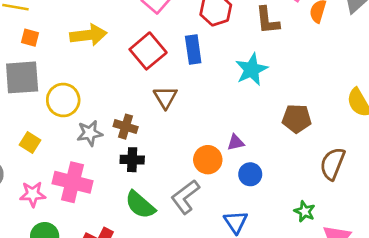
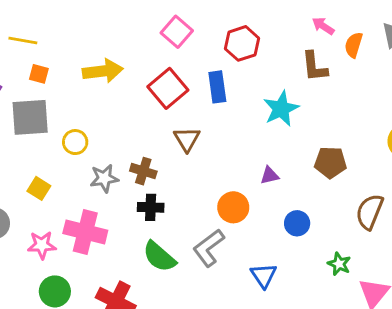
brown L-shape: (267, 20) -> (314, 67), moved
yellow circle: (63, 100) -> (75, 142), size x0.7
purple triangle: (236, 142) -> (270, 175), moved
blue circle: (250, 174) -> (297, 223), moved

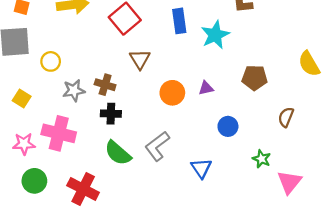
blue rectangle: (217, 87) -> (179, 21), moved
orange circle: (233, 207) -> (172, 93), moved
brown semicircle: (370, 212) -> (286, 117), size x0.7

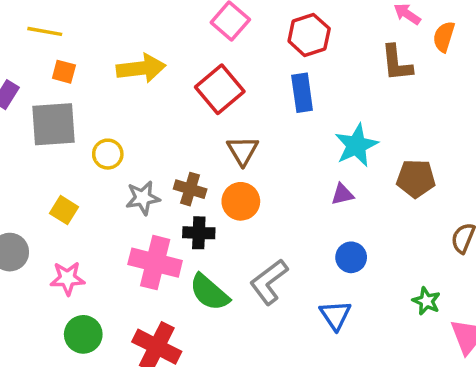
cyan star: (215, 35) -> (356, 145), moved
orange circle: (172, 93) -> (241, 201), moved
blue circle: (228, 126) -> (351, 257), moved
pink cross: (59, 133) -> (155, 263), moved

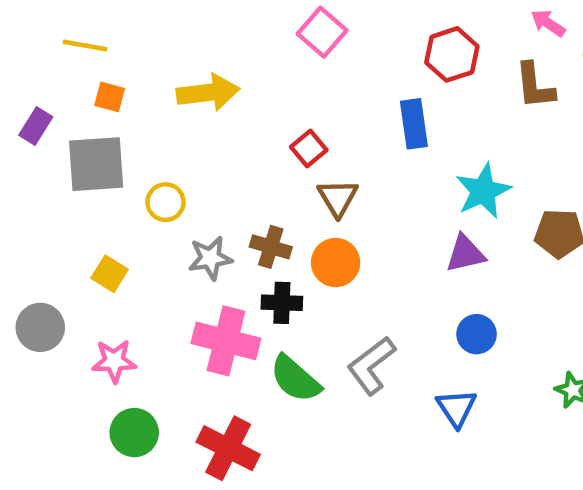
red hexagon: (309, 35) -> (452, 54), moved
red square: (220, 89) -> (309, 148), moved, size x0.6
purple triangle: (342, 194) -> (465, 254), size x1.4

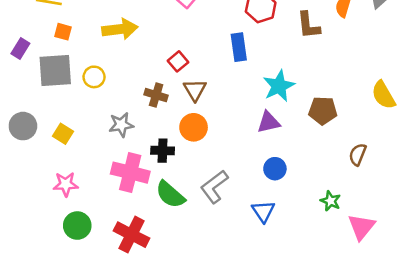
yellow circle: (166, 202) -> (94, 77), moved
brown cross: (271, 247) -> (156, 95), moved
gray circle: (40, 327) -> (23, 126), moved

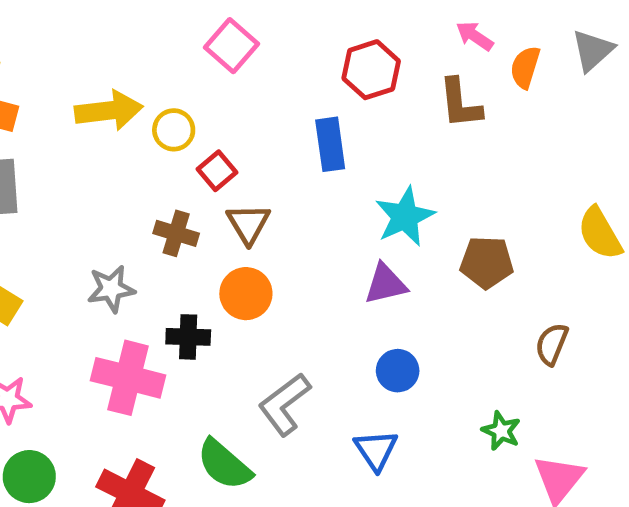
yellow circle: (94, 77) -> (174, 130), moved
green semicircle: (170, 195) -> (224, 465), moved

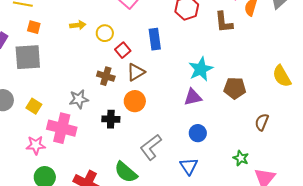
yellow arrow: (109, 111) -> (78, 25), size x0.6
blue rectangle: (330, 144) -> (155, 39), moved
brown triangle: (248, 224) -> (136, 72), turned 30
pink cross: (128, 378) -> (62, 128), moved

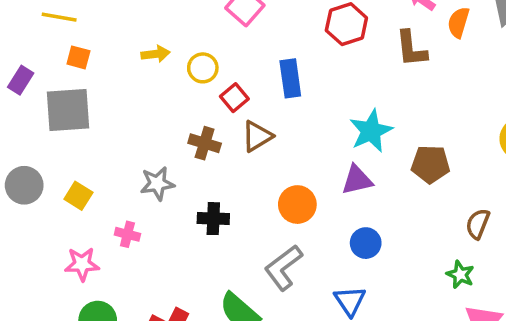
orange circle: (135, 101) -> (297, 205), moved
pink cross: (62, 128) -> (127, 234), size x0.5
green star: (241, 158) -> (460, 275), moved

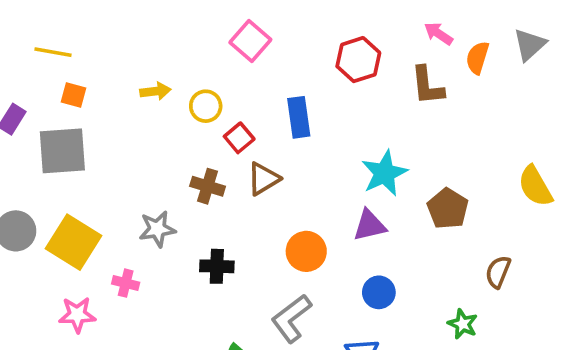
brown pentagon: (430, 164) -> (448, 209), turned 30
yellow square: (78, 196) -> (73, 242), size x1.8
green star: (460, 275) -> (463, 324), moved

